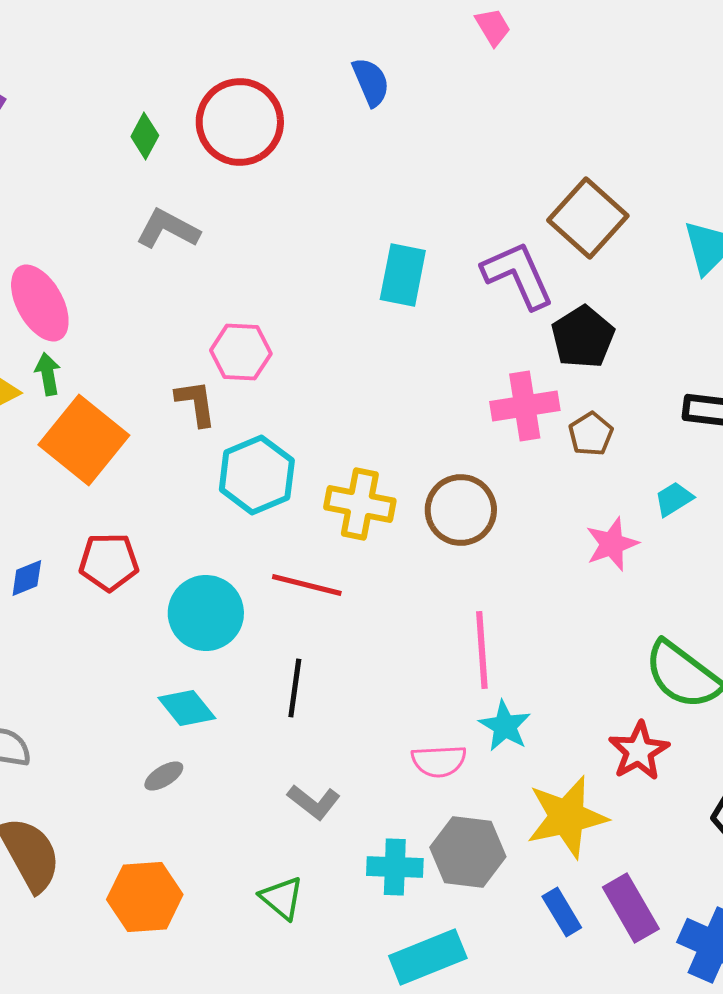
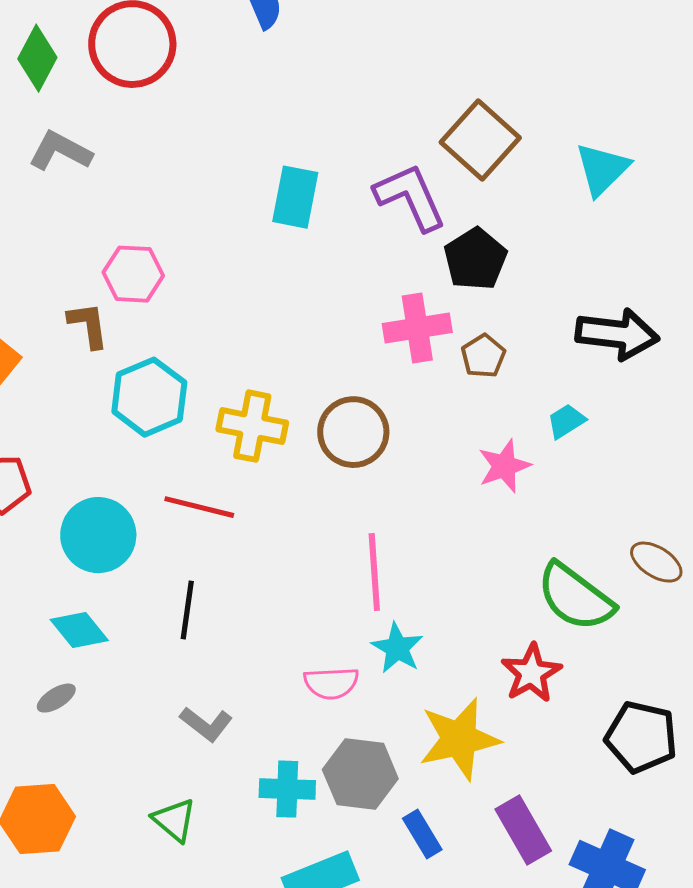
green diamond: (145, 136) -> (37, 58), size x1.4
blue rectangle: (562, 912) -> (422, 834), moved

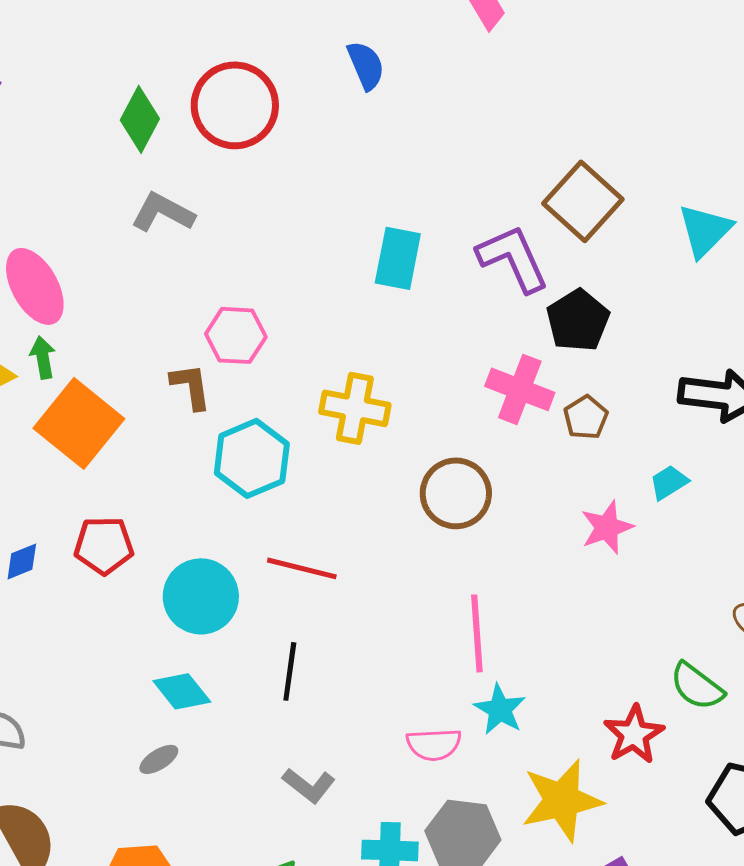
pink cross: (417, 328) -> (520, 389), turned 30
yellow cross: (252, 426) -> (355, 408), moved
green semicircle: (575, 597) -> (697, 686), moved, size x0.7

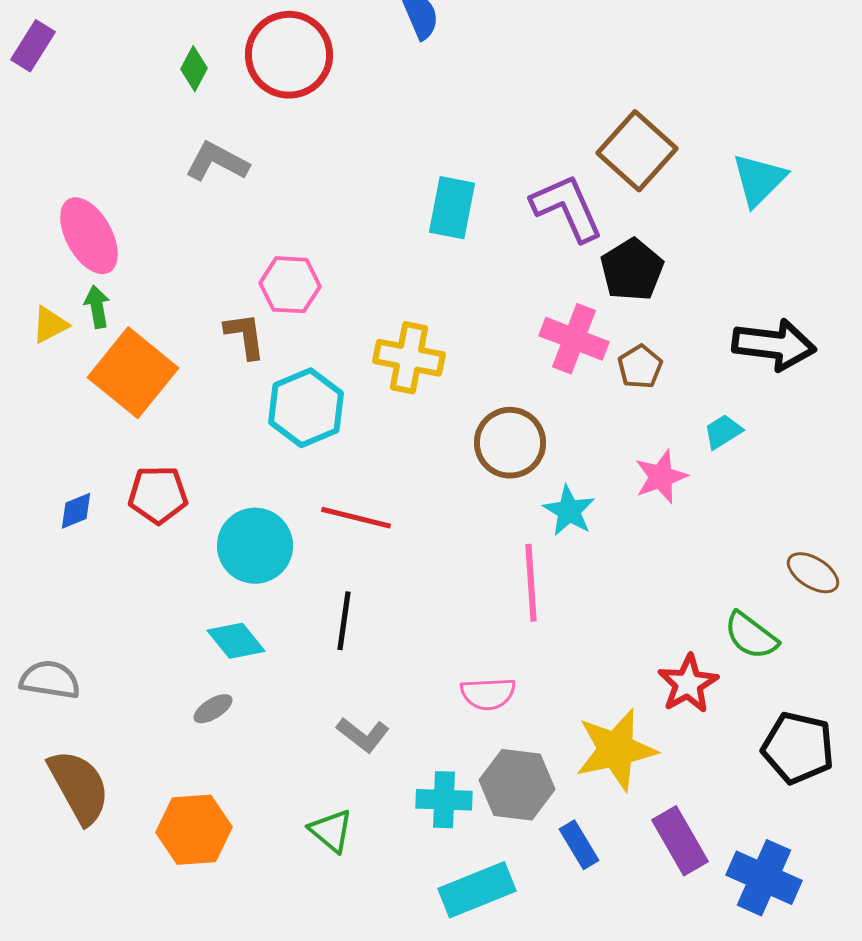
green diamond: (140, 119) -> (194, 69), size x0.7
cyan star: (500, 709) -> (569, 511), moved

